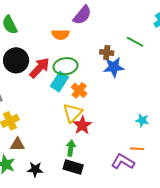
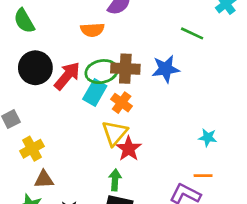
brown cross: (107, 53) -> (125, 69), moved, size x1.5

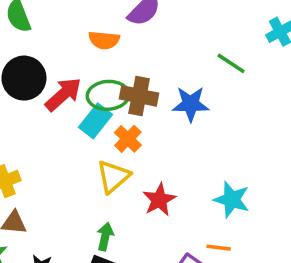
cyan star: (208, 137) -> (232, 200), size x1.5
red star: (129, 149) -> (159, 200), moved

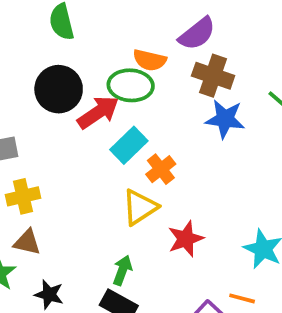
green ellipse: (108, 95) -> (131, 85), moved
brown cross: (139, 96) -> (213, 76), moved
blue star: (191, 104) -> (225, 119), moved

